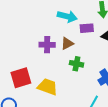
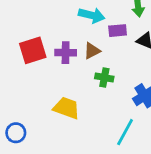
red square: (21, 78) -> (33, 50), moved

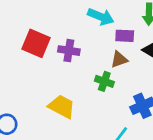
red square: (33, 50) -> (36, 43), turned 32
brown triangle: (92, 51) -> (119, 59), moved

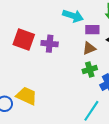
green cross: (104, 81) -> (90, 69), moved, turned -32
yellow trapezoid: (62, 107) -> (27, 96), moved

